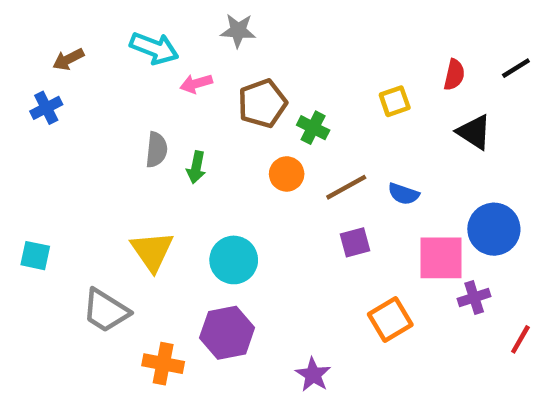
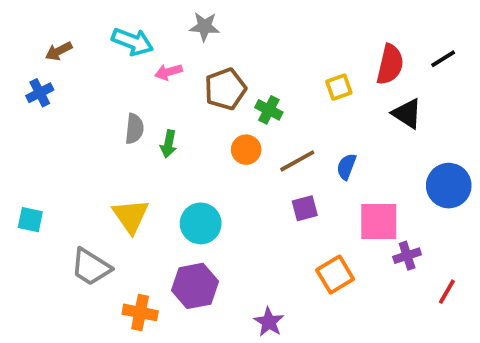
red semicircle: (454, 75) -> (390, 64), size x1.5
blue semicircle: (404, 194) -> (346, 167), turned 92
blue circle: (494, 229) -> (449, 186), moved

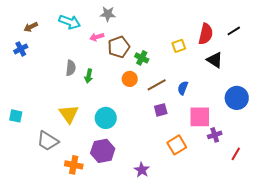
pink arrow: (168, 72) -> (97, 37), moved

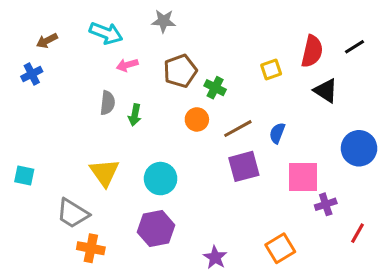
pink arrow: (97, 37) -> (127, 65), moved
purple square: (161, 110) -> (244, 166), size x1.5
orange square: (177, 145) -> (280, 248), moved
orange cross: (74, 165) -> (91, 248), moved

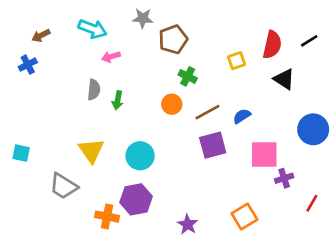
brown pentagon: (180, 71) -> (173, 39), moved
blue semicircle: (277, 133) -> (242, 116), turned 36
orange cross: (91, 248) -> (107, 217), moved

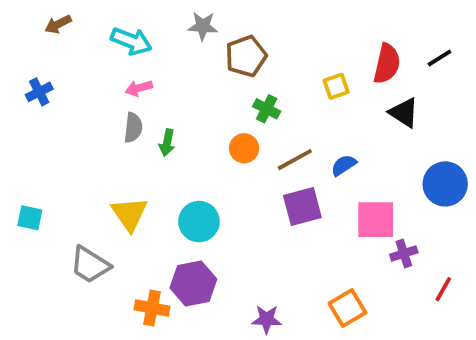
brown arrow: (41, 35) -> (58, 24), moved
pink arrow: (111, 57) -> (139, 88), moved
purple star: (188, 224) -> (267, 319), turned -30

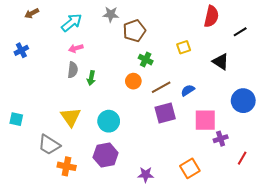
cyan arrow: (131, 41) -> (72, 23), turned -60
red semicircle: (387, 64) -> (211, 16), moved
orange cross: (152, 308) -> (67, 166), moved

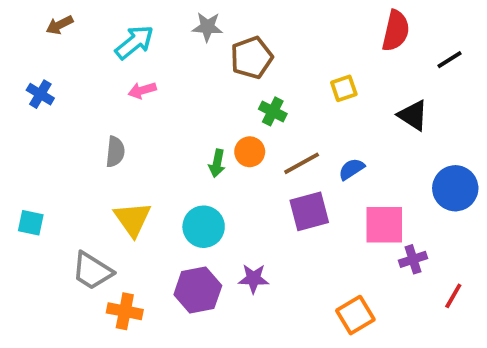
blue cross: (21, 50) -> (40, 94), turned -32
gray semicircle: (73, 70) -> (115, 152), moved
green arrow: (91, 78) -> (217, 163), moved
purple star: (146, 175) -> (254, 279), moved

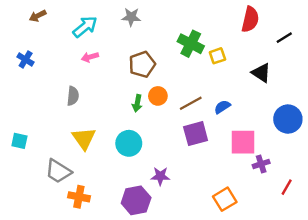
brown pentagon: (252, 58) -> (142, 64), moved
green cross: (273, 111) -> (191, 44), moved, size x1.5
purple hexagon: (198, 290) -> (136, 200), moved

